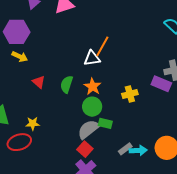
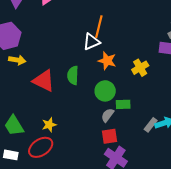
red triangle: (39, 82) -> (44, 81), size x1.6
orange star: (93, 86) -> (107, 61), moved
gray semicircle: (88, 129) -> (108, 115), size x0.6
red square: (85, 149) -> (110, 136), turned -35

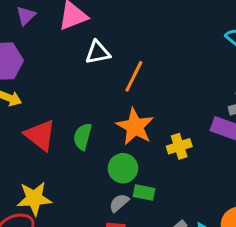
white triangle: (91, 42) -> (98, 53), moved
orange star: (107, 61) -> (135, 127), size x1.4
yellow star: (49, 125) -> (34, 198), size x1.6

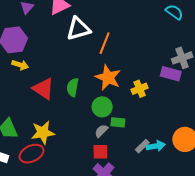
white triangle: (98, 53) -> (78, 29), size x1.4

